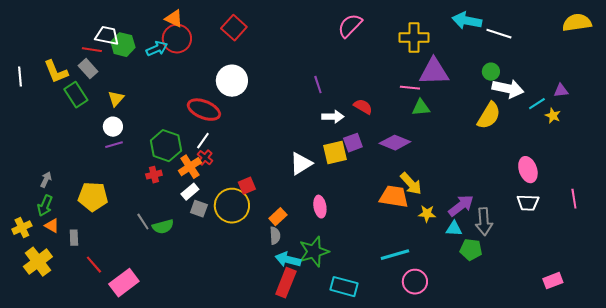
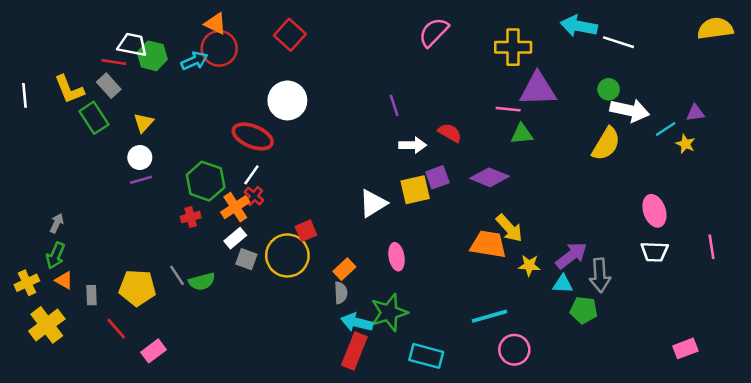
yellow pentagon: (93, 197) -> (137, 288), moved
pink rectangle: (124, 283) -> (153, 351), size x0.7

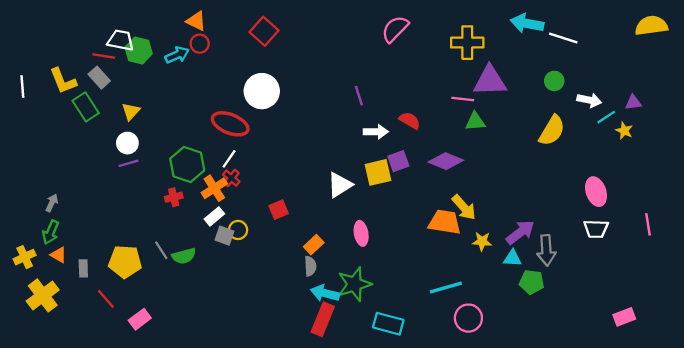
red circle: (219, 48) -> (200, 44), size x0.6
white arrow: (630, 110) -> (589, 100), moved, size x0.7
yellow circle: (287, 255) -> (238, 230), moved, size x0.5

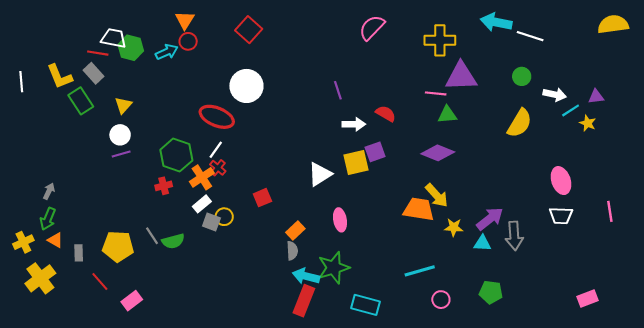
orange triangle: (196, 21) -> (185, 20), turned 36
purple diamond: (446, 161) -> (438, 153), moved
green pentagon: (532, 282) -> (491, 292), moved
pink circle: (468, 318) -> (441, 300), size x0.7

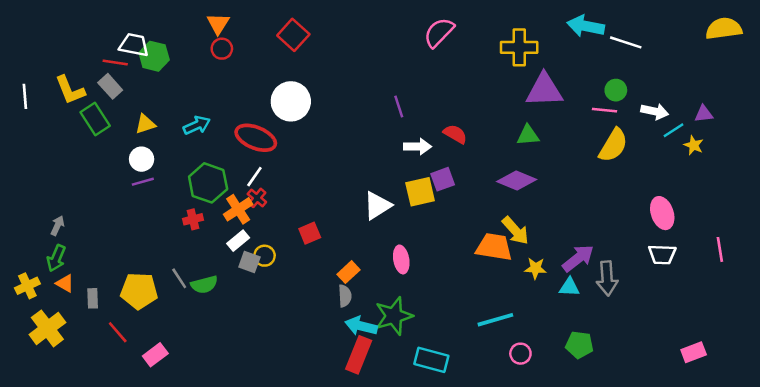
cyan arrow: (167, 52) -> (197, 125), moved
pink line: (436, 93) -> (605, 110), moved
yellow triangle: (123, 105) -> (145, 124), turned 30

